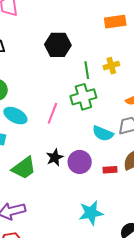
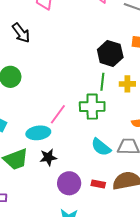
black hexagon: (58, 45) -> (110, 53), moved
cyan ellipse: (15, 116) -> (38, 133), moved, turned -50
purple circle: (80, 162) -> (69, 183), moved

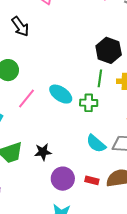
green cross: (92, 107) -> (89, 103), size x0.7
pink line: (58, 114) -> (27, 98), moved
cyan ellipse: (38, 133) -> (61, 94), moved, turned 40

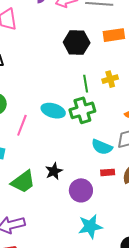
black hexagon: (109, 50) -> (77, 43), moved
green cross: (89, 103) -> (82, 110), size x1.4
red rectangle: (92, 180) -> (108, 172), moved

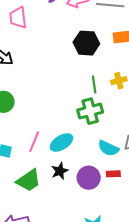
cyan ellipse: (53, 111) -> (61, 143), moved, turned -50
pink line: (22, 125) -> (34, 142), moved
purple circle: (81, 190) -> (89, 178), moved

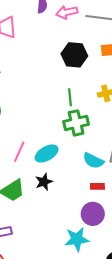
green line: (94, 84) -> (70, 97), moved
purple circle: (89, 178) -> (93, 214), moved

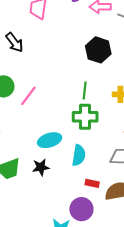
pink line: (19, 152) -> (28, 96), moved
cyan semicircle: (93, 161) -> (79, 155), moved, turned -120

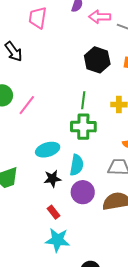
black star: (41, 167) -> (52, 179), moved
red rectangle: (92, 183) -> (54, 212), moved, turned 40
purple circle: (81, 209) -> (83, 192), moved

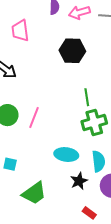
black hexagon: (97, 60) -> (72, 51), moved
cyan ellipse: (48, 150) -> (66, 155), turned 40

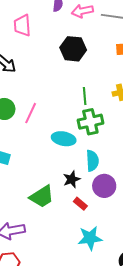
cyan ellipse: (66, 155) -> (64, 139), moved
green trapezoid: (34, 193) -> (42, 196), moved
red rectangle: (89, 213) -> (80, 204), moved

